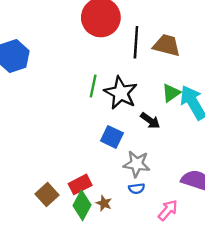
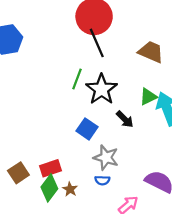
black line: (136, 42) -> (97, 43), moved, turned -36

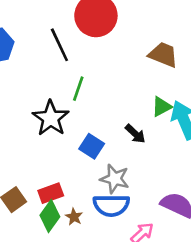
black line: (97, 43) -> (59, 45), moved
black star: (102, 89) -> (51, 118), moved
blue semicircle: (102, 180) -> (111, 205), size x2.0

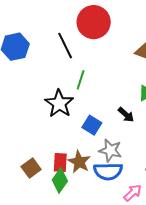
red rectangle: (51, 193) -> (60, 163), turned -66
brown star: (74, 217) -> (79, 162), moved, size x1.6

